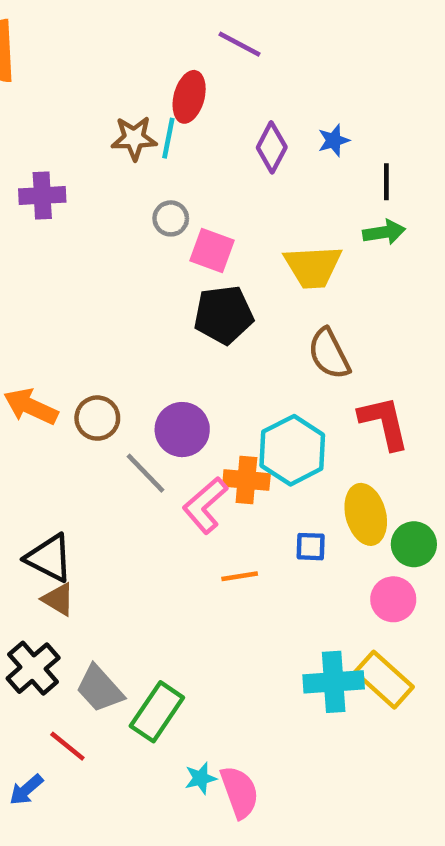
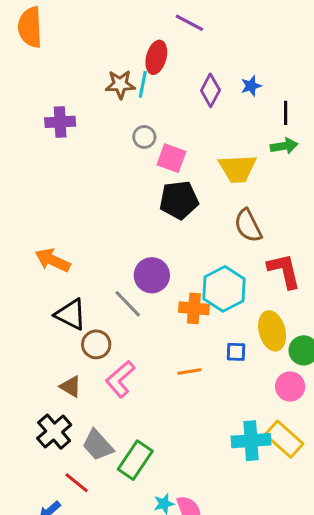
brown circle: (97, 418) -> (96, 344), moved
pink L-shape: (205, 505) -> (120, 379), moved
black triangle: (49, 558) -> (71, 314), moved

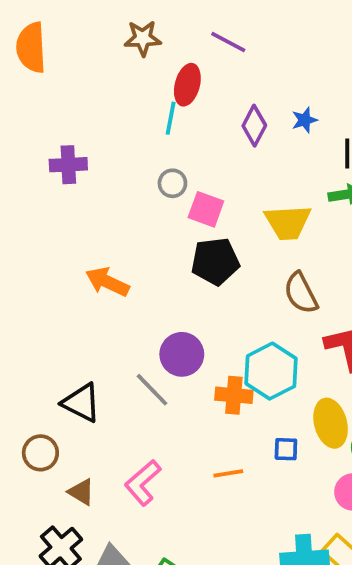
brown star: (120, 84) -> (143, 38), moved
orange arrow: (53, 260) -> (107, 282), moved
brown circle: (96, 344) -> (40, 453), moved

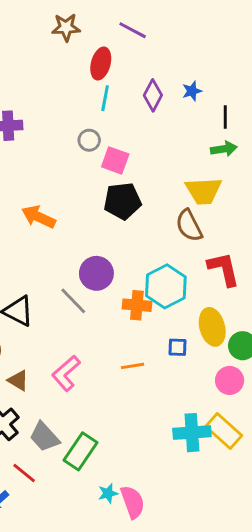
cyan line: (171, 118) -> (105, 98), moved
yellow trapezoid: (288, 222) -> (203, 191), moved

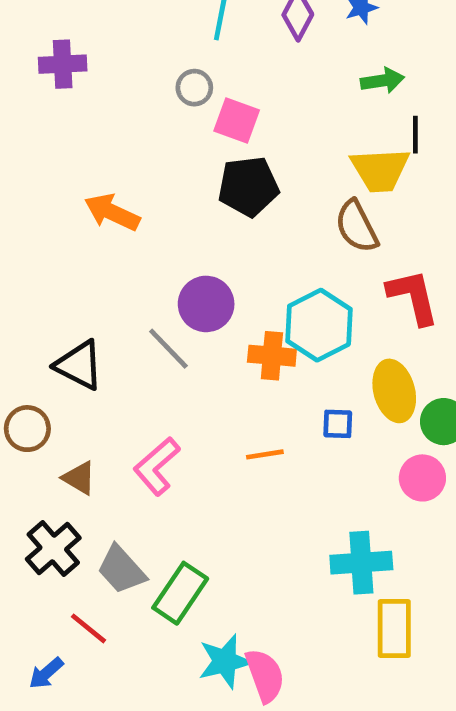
black line: (225, 117) -> (415, 135), moved
green arrow: (224, 149) -> (382, 81), moved
yellow rectangle: (224, 431) -> (394, 628), moved, turned 48
cyan star: (108, 493) -> (225, 661), size x1.6

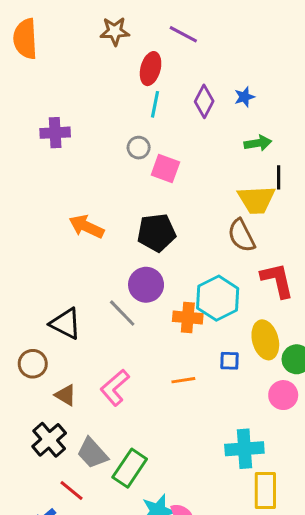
black pentagon: (248, 186) -> (156, 233), moved

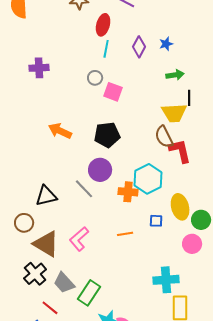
red L-shape: (277, 280) -> (180, 151), moved
black triangle: (66, 323) -> (46, 196), turned -40
brown triangle: (66, 395) -> (46, 244), size x1.8

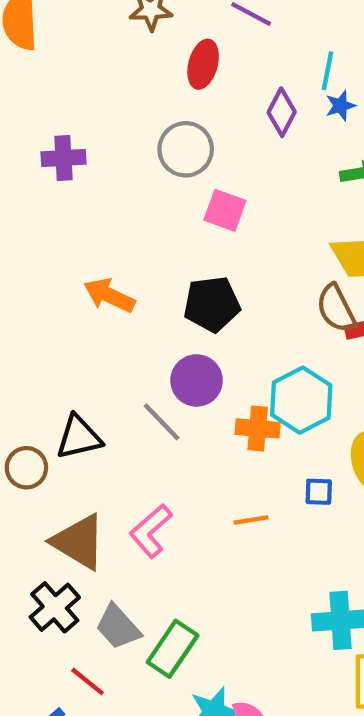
cyan line: (106, 49) -> (327, 71), moved
gray circle: (95, 78) -> (186, 149), moved, size x1.6
brown circle: (24, 223) -> (26, 468), moved

